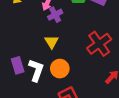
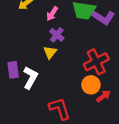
purple cross: (55, 15) -> (57, 35), moved, turned -32
orange circle: (60, 69) -> (91, 85), moved

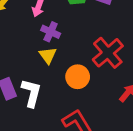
orange circle: (91, 85) -> (78, 77), moved

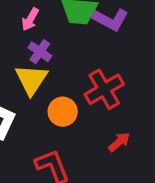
yellow triangle: (48, 55) -> (31, 80), size x1.5

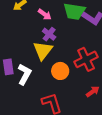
pink arrow: (30, 19) -> (45, 14), turned -88

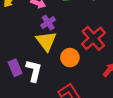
purple cross: (49, 34) -> (48, 23), turned 32

